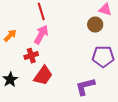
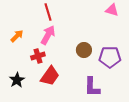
brown circle: (95, 25) -> (84, 50), moved
purple L-shape: (85, 87) -> (92, 87), turned -75

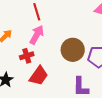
brown circle: (84, 50) -> (73, 50), size x1.5

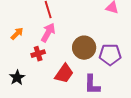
red trapezoid: (39, 76) -> (64, 74), moved

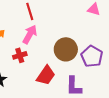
purple pentagon: (110, 55) -> (92, 56), turned 30

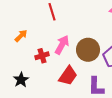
pink arrow: (30, 34) -> (62, 45), moved

